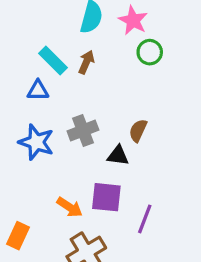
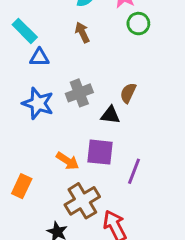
cyan rectangle: (53, 60) -> (25, 31), moved
brown arrow: (86, 62) -> (82, 32), turned -48

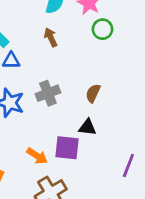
black triangle: (110, 115) -> (87, 127), moved
purple line: (134, 171) -> (128, 165), moved

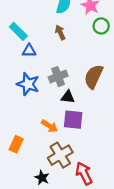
brown semicircle: (93, 93) -> (94, 77), size x1.6
black triangle: (87, 127) -> (68, 97), moved

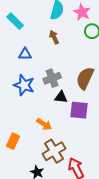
cyan rectangle: (18, 31) -> (15, 21), moved
purple square: (73, 120) -> (79, 110), moved

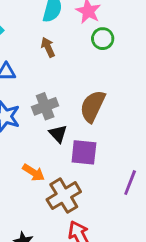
black triangle: (61, 97) -> (58, 134), turned 40
brown cross: (54, 151) -> (64, 196), moved

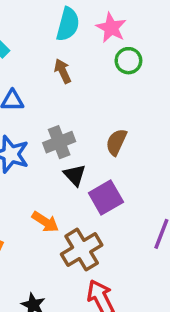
brown semicircle: (93, 106) -> (116, 142), size x0.7
purple square: (84, 152) -> (106, 198), turned -36

